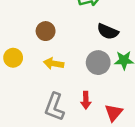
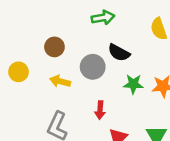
gray circle: (98, 63) -> (93, 67), moved
red arrow: (86, 100) -> (100, 110), moved

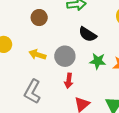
brown circle: (54, 47) -> (39, 18), moved
gray circle: (93, 67) -> (65, 56), moved

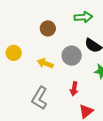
gray circle: (65, 56) -> (72, 56), moved

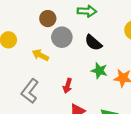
gray circle: (72, 56) -> (62, 37), moved

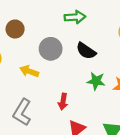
brown circle: (48, 19) -> (15, 29), moved

